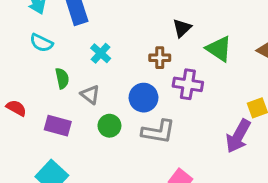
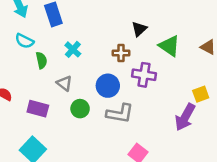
green semicircle: (62, 78) -> (41, 60), moved

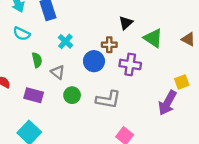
green semicircle: (41, 60) -> (37, 60), moved
blue circle: (108, 86) -> (94, 61), moved

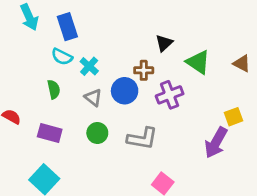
cyan semicircle: (22, 34) -> (62, 57), moved
purple cross: (130, 64) -> (170, 95), turned -30
gray triangle: (58, 72) -> (93, 98), moved

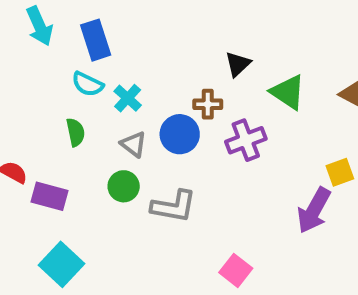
purple rectangle: (50, 133) -> (49, 196), moved
green circle: (97, 133) -> (124, 186), moved
gray L-shape: (142, 138) -> (174, 206), moved

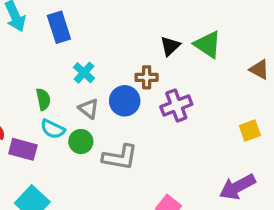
cyan semicircle: (88, 84) -> (53, 129), moved
green triangle: (288, 92) -> (208, 44), moved
purple arrow: (314, 210) -> (237, 187), moved, turned 33

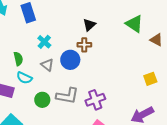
green triangle: (208, 44) -> (134, 24), moved
black triangle: (170, 46) -> (89, 25), moved
purple cross: (176, 106) -> (95, 100), moved
green circle: (81, 142) -> (42, 100), moved

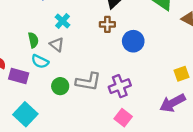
blue circle: (70, 60) -> (133, 41), moved
gray triangle: (47, 65) -> (57, 45), moved
yellow square: (150, 79) -> (182, 74), moved

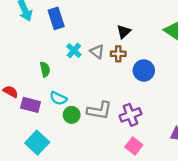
gray triangle: (57, 45) -> (97, 52), moved
cyan semicircle: (40, 61) -> (58, 98), moved

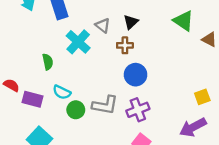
cyan cross: (74, 51) -> (78, 42), size x1.5
gray triangle: (97, 52) -> (103, 25), moved
blue circle: (144, 70) -> (136, 75), moved

